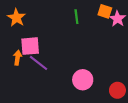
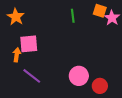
purple line: (39, 63) -> (32, 76), moved
red circle: (117, 90) -> (100, 86), moved

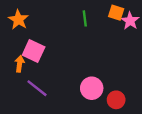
pink square: (29, 44) -> (34, 51), turned 30

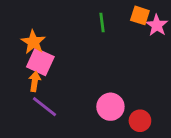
orange star: (18, 20) -> (33, 42), moved
orange arrow: (20, 64) -> (35, 81), moved

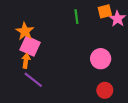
orange square: (140, 15) -> (105, 11), turned -32
pink circle: (110, 107) -> (101, 59), moved

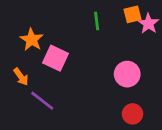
pink square: (30, 46) -> (56, 58), moved
orange arrow: (26, 61) -> (21, 77), moved, turned 136

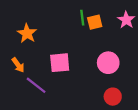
orange square: (132, 14) -> (95, 22), moved
pink square: (56, 58) -> (60, 63), moved, turned -30

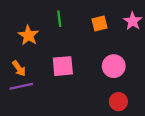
green line: (82, 18) -> (59, 19), moved
purple line: (36, 85) -> (21, 86), moved, turned -50

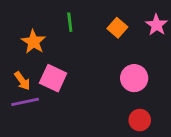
orange square: (99, 23) -> (117, 28), turned -35
pink square: (63, 66) -> (53, 78), moved, turned 30

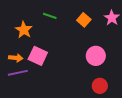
green line: (70, 22) -> (50, 16), turned -64
orange arrow: (22, 81) -> (16, 58), turned -48

